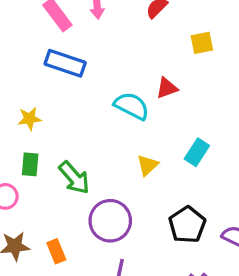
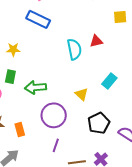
cyan semicircle: (132, 106) -> (74, 49), turned 45
yellow triangle: (147, 165) -> (82, 94), moved, turned -40
green arrow: (74, 178) -> (35, 87), turned 120

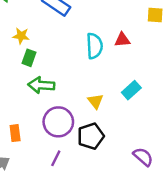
green rectangle: (10, 77) -> (29, 58), moved
black pentagon: (99, 123) -> (91, 136), moved

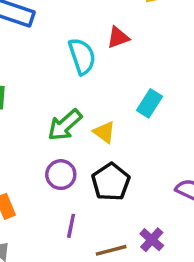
green arrow: (41, 85) -> (65, 125), moved, turned -30
purple circle: (58, 122) -> (61, 175), size x0.7

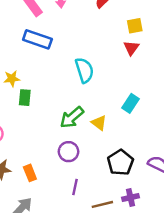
red triangle: (118, 37) -> (131, 48), moved, turned -35
black pentagon: (111, 182) -> (120, 162), moved
purple cross: (152, 240) -> (131, 198), turned 35

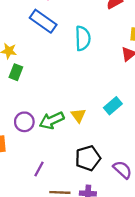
cyan semicircle: (84, 70) -> (83, 38), moved
green arrow: (72, 117) -> (52, 120), moved
purple circle: (69, 152) -> (24, 122), moved

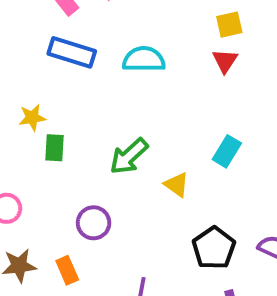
cyan semicircle: (83, 38) -> (144, 59), turned -70
green arrow: (52, 120) -> (129, 156), moved

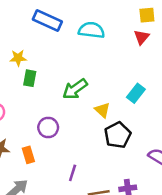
black pentagon: (214, 248) -> (118, 135), moved

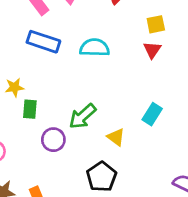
purple circle: (48, 127) -> (53, 140), moved
black pentagon: (118, 135) -> (102, 177), moved

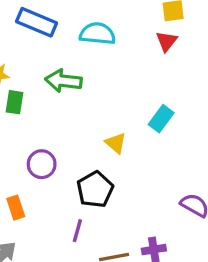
green arrow: (82, 116) -> (63, 81), moved, turned 44
purple circle: (53, 140) -> (42, 164), moved

